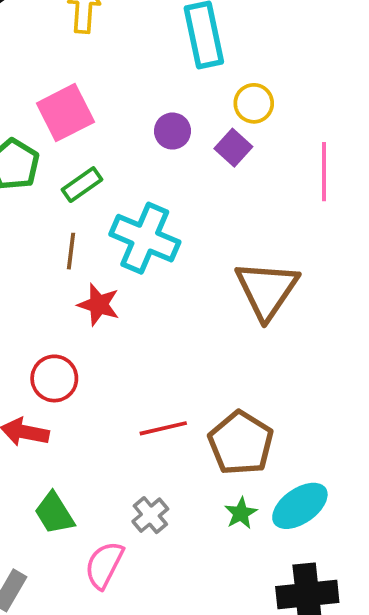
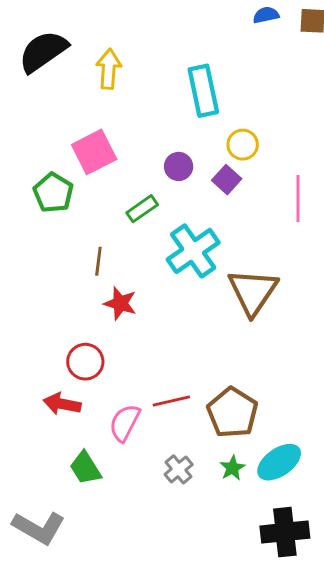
green rectangle: (82, 185) -> (142, 209), moved
cyan cross: (145, 238) -> (193, 251), moved, turned 32
gray cross: (150, 515) -> (179, 469), moved
pink semicircle: (104, 565) -> (125, 423), moved

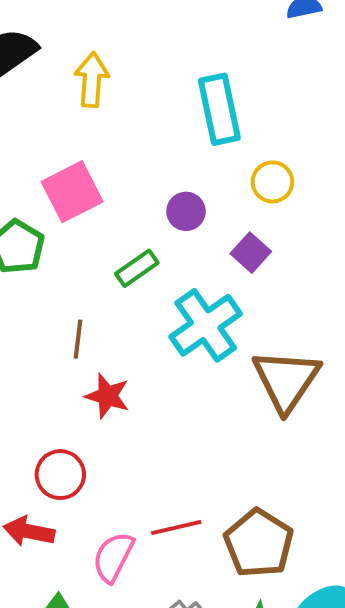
purple square: (227, 180) -> (251, 253), moved

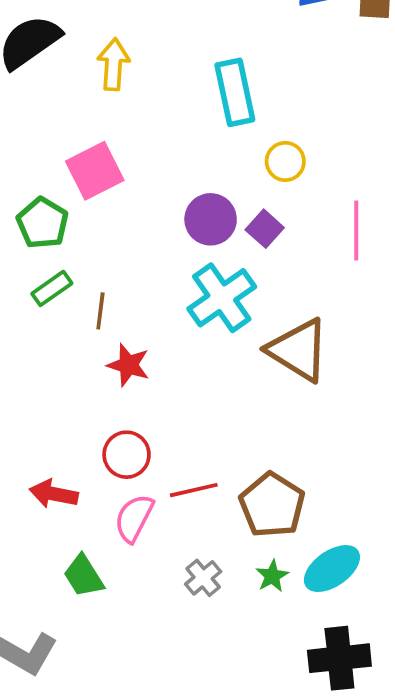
purple circle: (186, 211) -> (211, 219), moved, size x1.4
green rectangle: (137, 268) -> (52, 288), moved
brown triangle: (286, 380) -> (298, 350), turned -32
red circle: (60, 475) -> (127, 455), moved

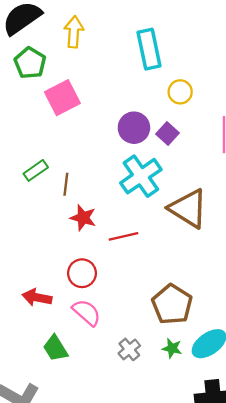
green pentagon: (43, 223) -> (30, 63), moved
red line: (194, 490) -> (124, 236), moved
pink semicircle: (134, 518) -> (87, 312), turned 104
green star: (272, 576) -> (172, 348), turned -30

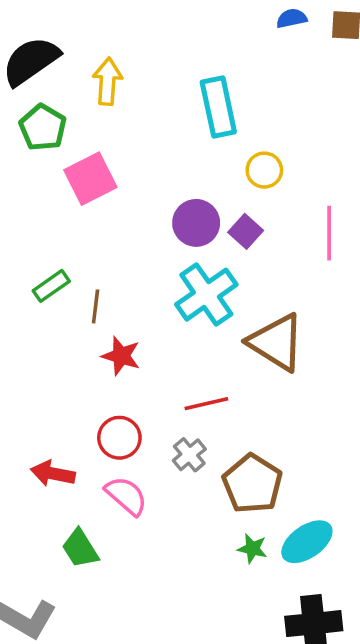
red line: (124, 236) -> (206, 404), moved
gray cross: (129, 349) -> (189, 455), moved

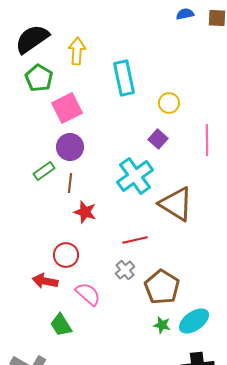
cyan rectangle: (218, 107) -> (124, 78), moved
purple circle: (196, 223) -> (70, 147), moved
red circle: (119, 438) -> (66, 255), moved

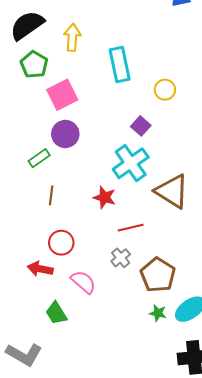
purple square: (158, 139) -> (141, 126), moved
brown line: (70, 183) -> (51, 195), moved
red star: (85, 212) -> (105, 197), moved

